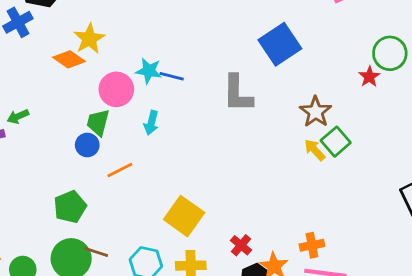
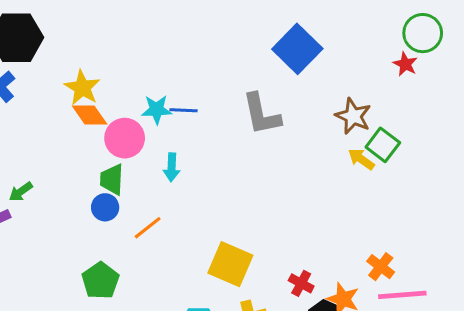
orange diamond: (69, 59) -> (90, 115), moved, turned 32
orange cross: (312, 245) -> (381, 267), turned -30

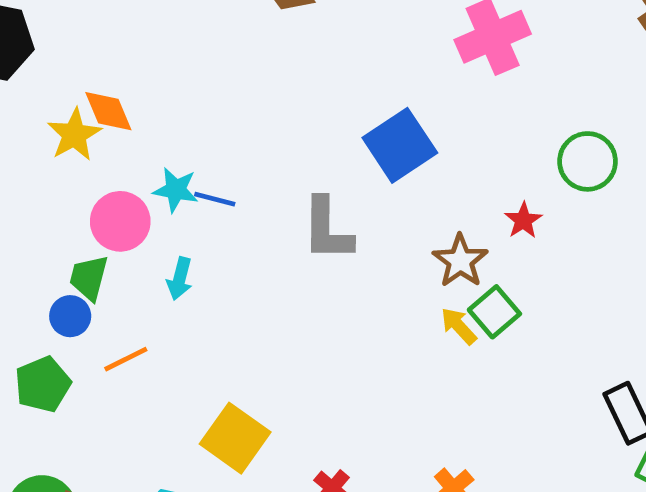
red star: (405, 64) -> (523, 220), moved
orange diamond: (90, 115) -> (108, 111), moved
green pentagon: (100, 281) -> (43, 384), moved

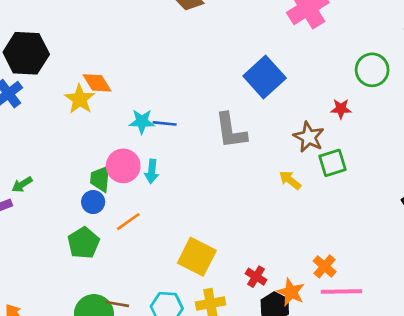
red star: (523, 220) -> (341, 109), turned -30
pink circle: (120, 221) -> (123, 166), moved
green square: (494, 312) -> (332, 163), turned 32
yellow arrow: (459, 326) -> (290, 180), moved

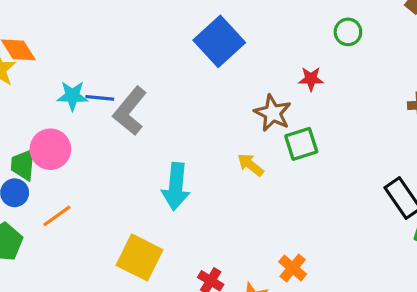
green circle: (372, 70) -> (348, 32), size x0.7
gray L-shape: (231, 131) -> (130, 111), moved, turned 48
cyan arrow: (152, 171) -> (176, 187), moved, size x1.6

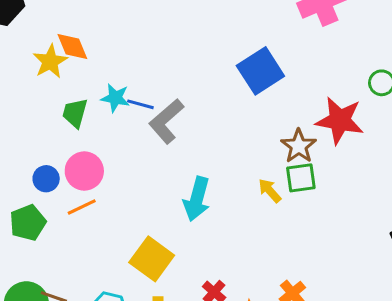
red star: (311, 79) -> (340, 120), size x2.0
green square: (301, 144) -> (301, 178), moved
pink circle: (50, 149) -> (84, 171), moved
green trapezoid: (23, 165) -> (75, 113), moved

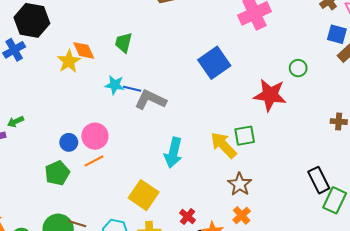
green trapezoid: (75, 113) -> (124, 43), moved
gray L-shape: (166, 121) -> (150, 100), turned 68
brown star: (299, 146) -> (240, 184), moved
yellow arrow: (270, 191) -> (223, 145), size x1.6

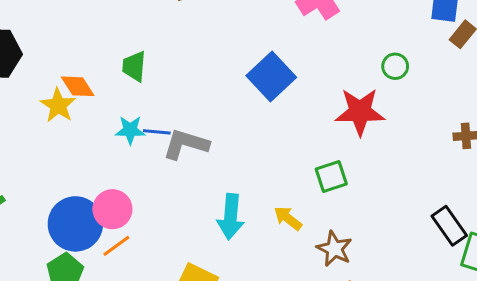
blue circle: (69, 142) -> (75, 224), size x2.0
yellow arrow: (223, 145) -> (288, 218), moved, size x0.7

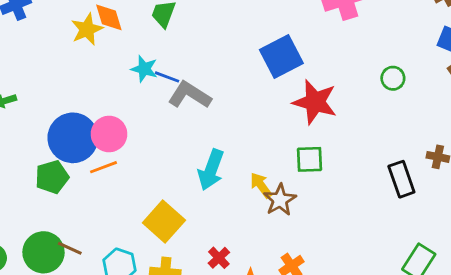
red star: (360, 112) -> (315, 102), moved
black rectangle: (449, 226) -> (401, 179), moved
brown star: (334, 249) -> (280, 200), moved

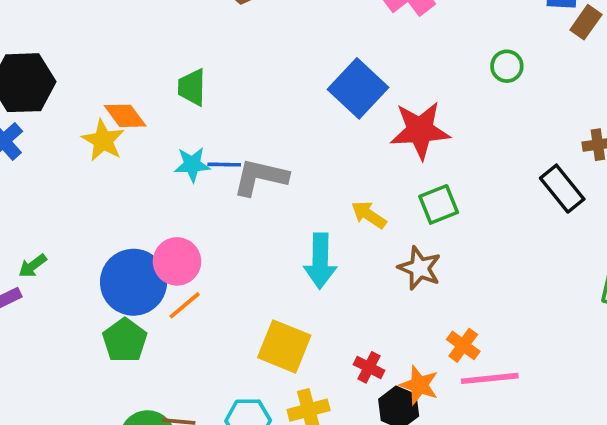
yellow arrow: (261, 185) -> (369, 215), moved

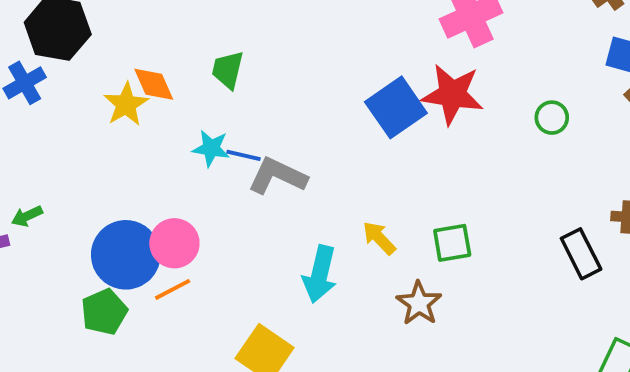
red star: (420, 130) -> (452, 94), moved

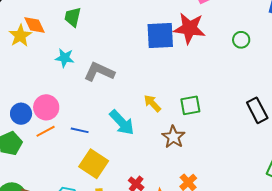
blue square: (396, 107) -> (160, 36), turned 32
blue line: (244, 155) -> (80, 130), moved
blue circle: (126, 255) -> (21, 114), size x0.6
cyan arrow: (320, 274) -> (122, 122), turned -56

